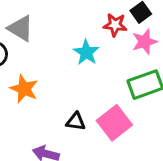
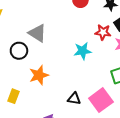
cyan star: (86, 52) -> (83, 51), turned 30
orange star: (24, 89) -> (39, 75), turned 30

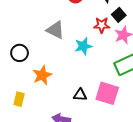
gray triangle: (37, 33) -> (55, 30), moved
pink square: (101, 100) -> (107, 93), turned -30

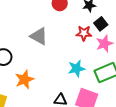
cyan star: (83, 46) -> (76, 68), moved

